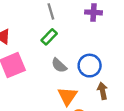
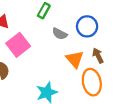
brown arrow: (103, 91) -> (98, 56), moved

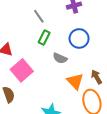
blue circle: (87, 26) -> (79, 38), moved

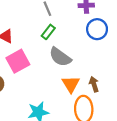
blue circle: (79, 38) -> (97, 29), moved
gray semicircle: (60, 58) -> (60, 57), size x1.5

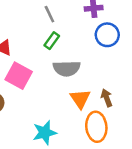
gray semicircle: (60, 57) -> (67, 68), turned -35
pink square: (18, 61) -> (19, 76), turned -30

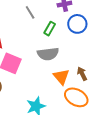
green rectangle: (52, 41) -> (50, 29), moved
orange ellipse: (96, 127) -> (76, 97), turned -50

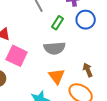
orange triangle: (61, 77) -> (57, 76), moved

